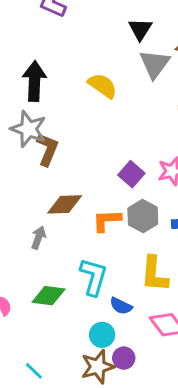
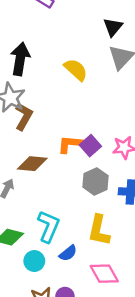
orange L-shape: (107, 220) -> (70, 144), moved
blue semicircle: (121, 306) -> (68, 253), turned -72
cyan circle: (102, 335) -> (34, 261), moved

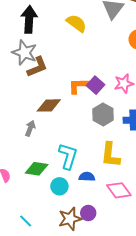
brown L-shape: (24, 116) -> (37, 67), turned 45
blue semicircle: (68, 253) -> (87, 177), turned -133

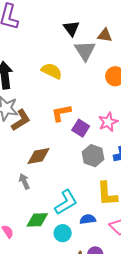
orange L-shape: (78, 86) -> (61, 113), moved
gray arrow: (30, 128) -> (24, 181), turned -35
cyan L-shape: (68, 156) -> (66, 202), turned 52

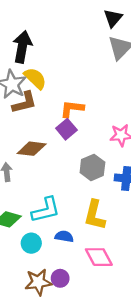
yellow semicircle: (52, 71) -> (35, 78), moved
purple square: (81, 128) -> (66, 129), moved

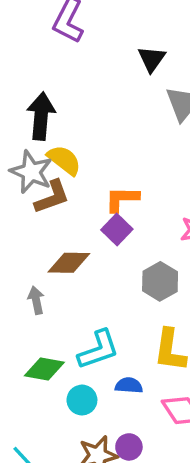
black triangle: (113, 18) -> (152, 59), moved

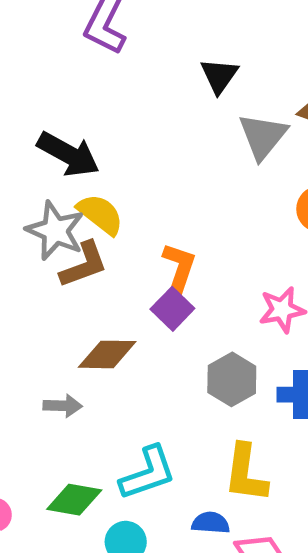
black arrow: (41, 116) -> (68, 154), turned 114
orange L-shape: (122, 199) -> (179, 267), turned 108
gray arrow: (36, 300) -> (63, 406), turned 104
blue semicircle: (129, 385) -> (211, 523), moved

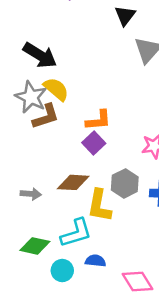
orange L-shape: (179, 267) -> (98, 120), turned 64
brown diamond: (107, 354) -> (73, 182), moved
yellow L-shape: (246, 473) -> (99, 206), moved
blue semicircle: (211, 523) -> (95, 261), moved

